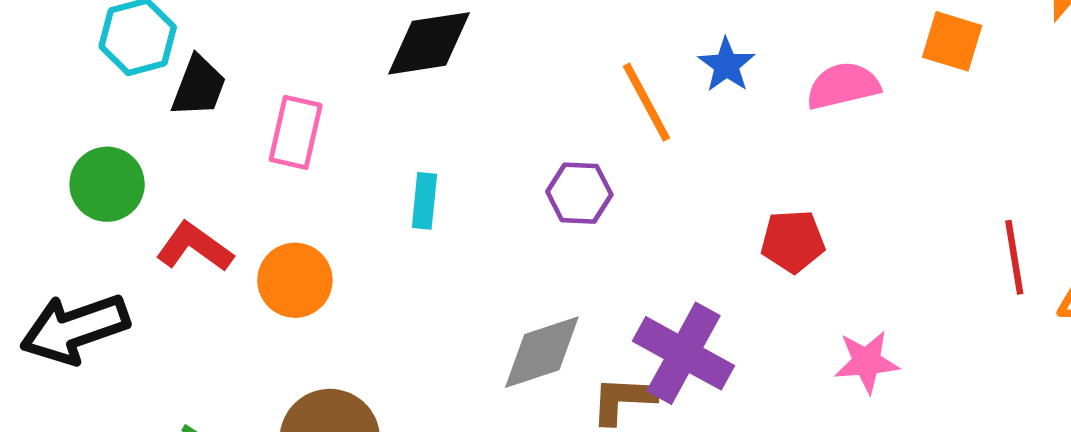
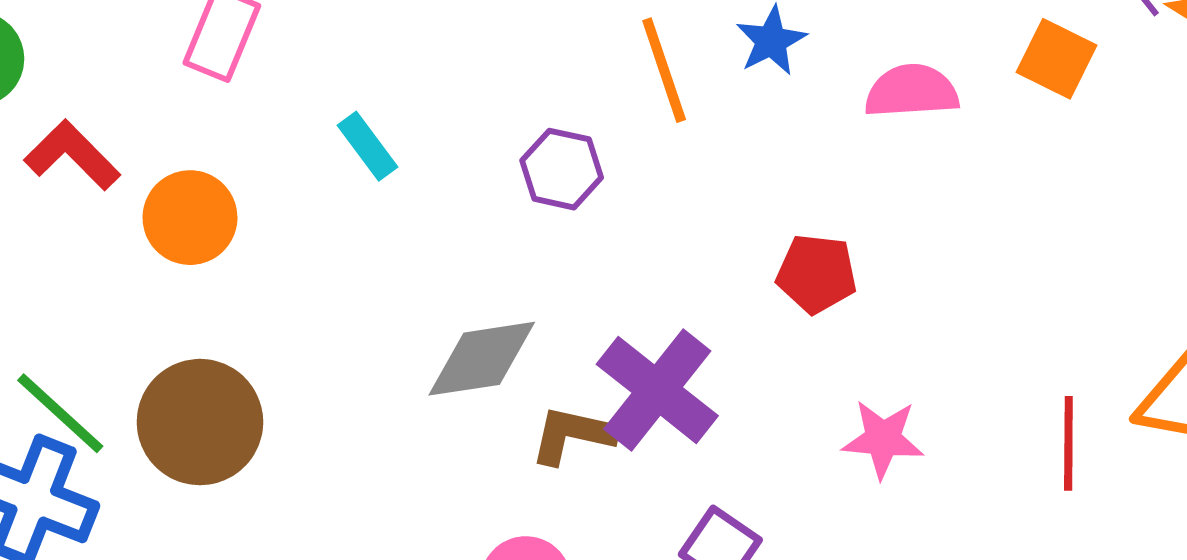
cyan rectangle: (424, 201) -> (368, 146), turned -52
red line: (1014, 257) -> (1068, 443), moved

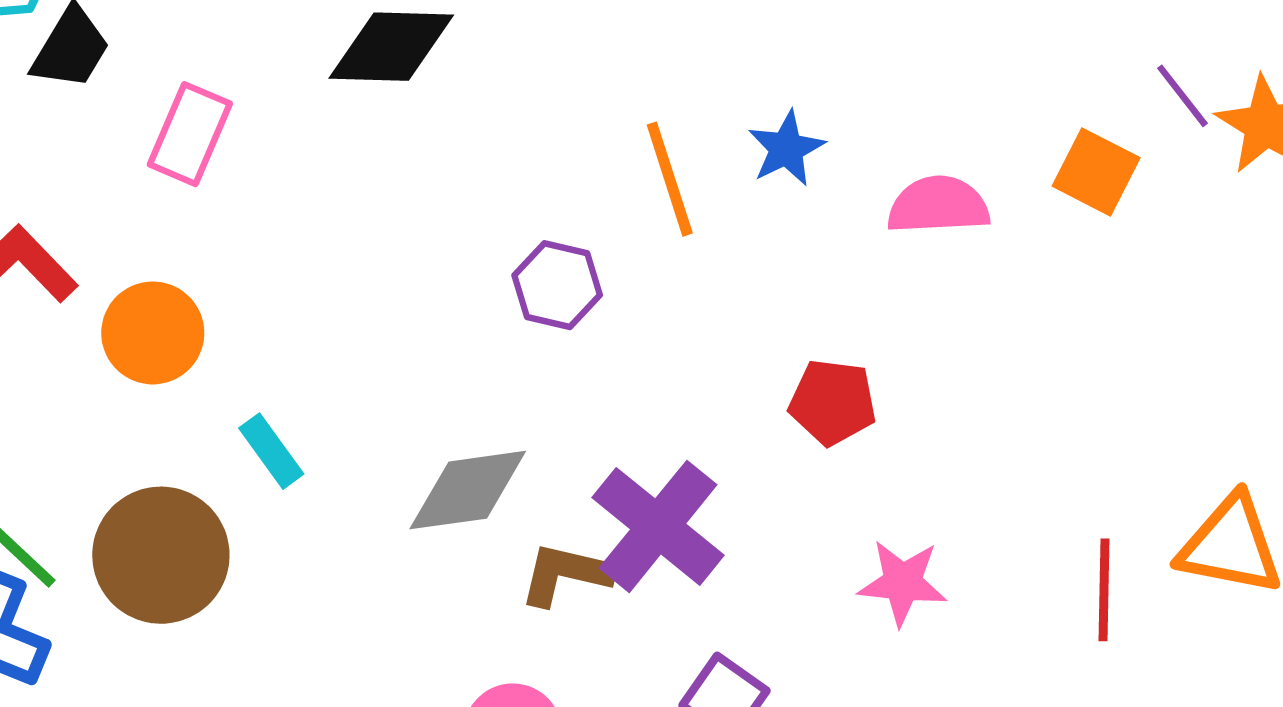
cyan rectangle: (368, 146) -> (271, 451), moved

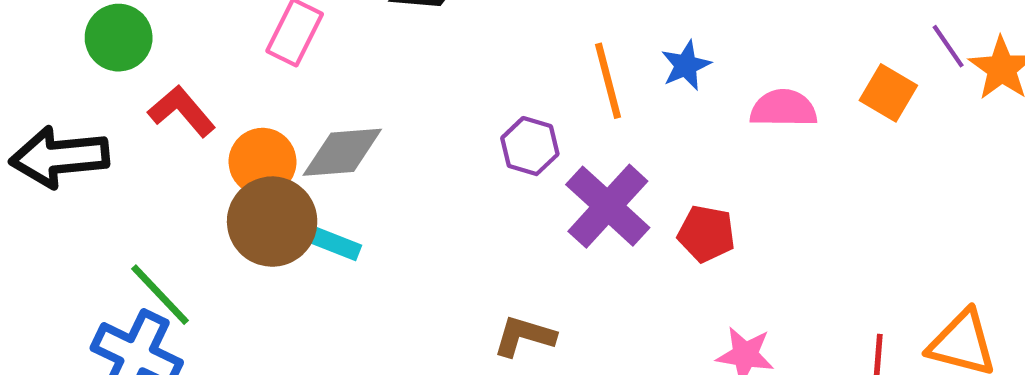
cyan rectangle: (271, 451) -> (336, 244), turned -36
gray diamond: (468, 490) -> (342, 152), moved
purple cross: (658, 526) -> (608, 206), moved
brown circle: (161, 555) -> (272, 222), moved

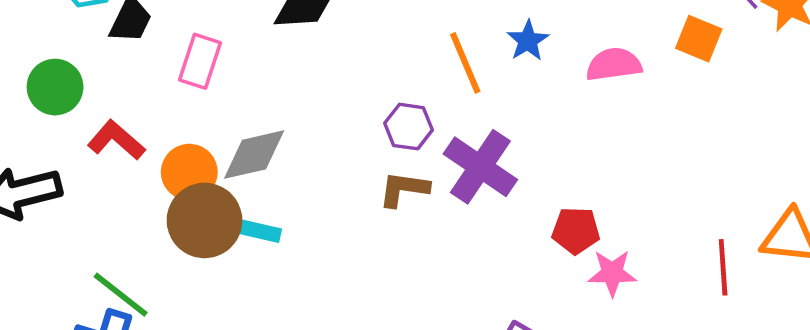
red pentagon: (706, 234) -> (576, 231), moved
brown L-shape: (524, 336) -> (404, 189), moved

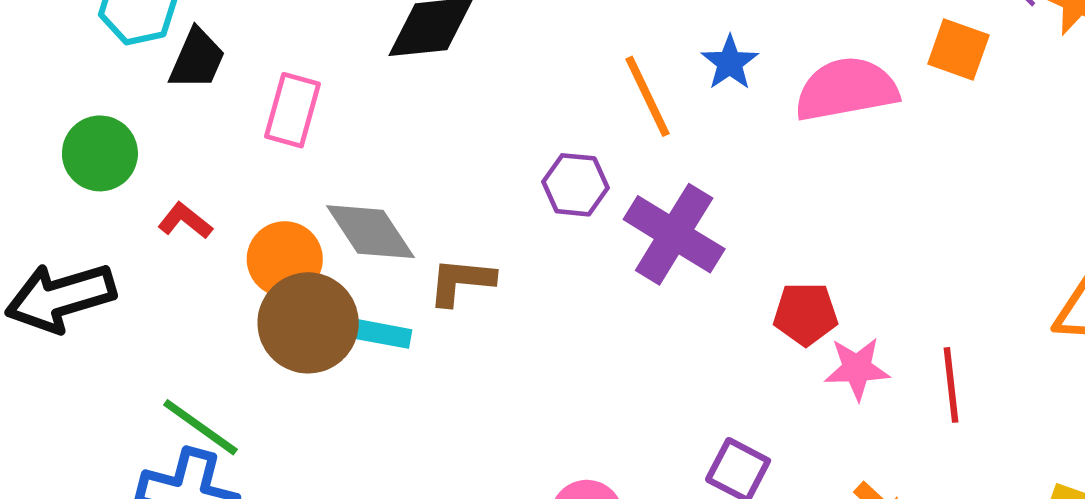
pink semicircle: (614, 64) -> (846, 89), size x1.4
red L-shape: (116, 140) -> (185, 221), size x0.7
gray diamond: (254, 155) -> (370, 232), turned 72
brown L-shape: (404, 189) -> (461, 281), moved
red line: (723, 267) -> (951, 385), moved

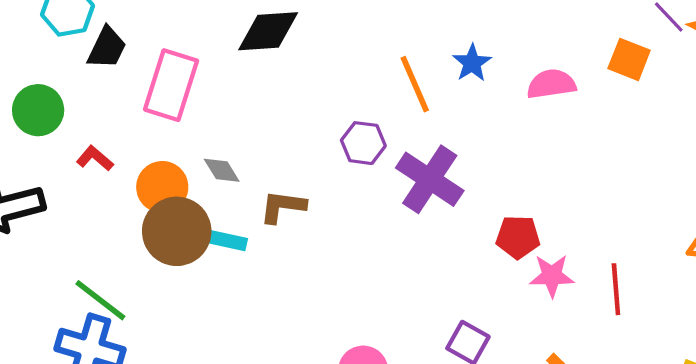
pink semicircle: (846, 89) -> (551, 84), size x0.7
pink rectangle: (292, 110) -> (171, 85), size x1.4
gray diamond: (370, 232) -> (222, 170), size x0.6

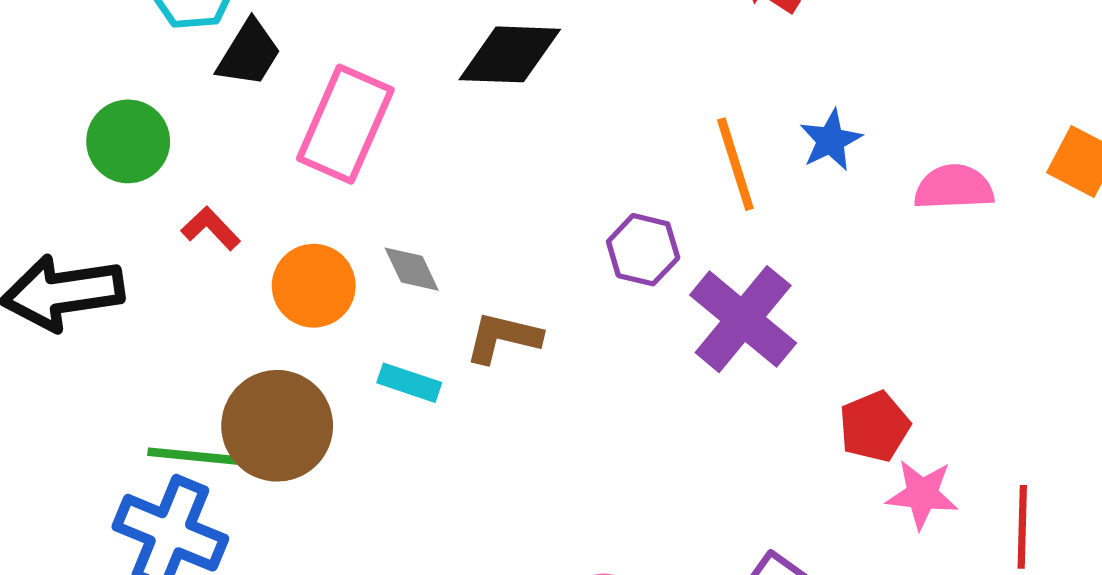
brown circle: (177, 231) -> (277, 426), moved
red pentagon: (518, 237) -> (874, 427), turned -30
green line: (100, 300) -> (195, 456), turned -38

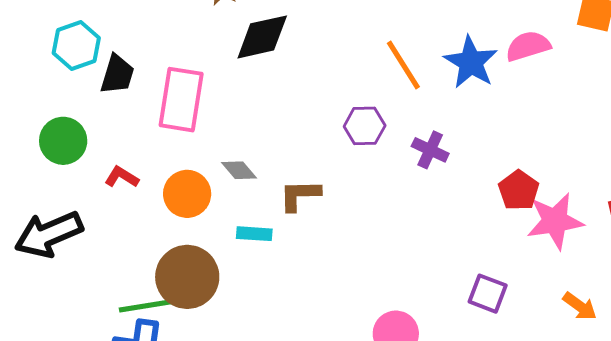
blue star: (831, 140) -> (471, 62), moved, size x1.5
purple cross: (743, 319) -> (430, 150), size x0.6
pink star: (922, 494) -> (555, 221), size x1.4

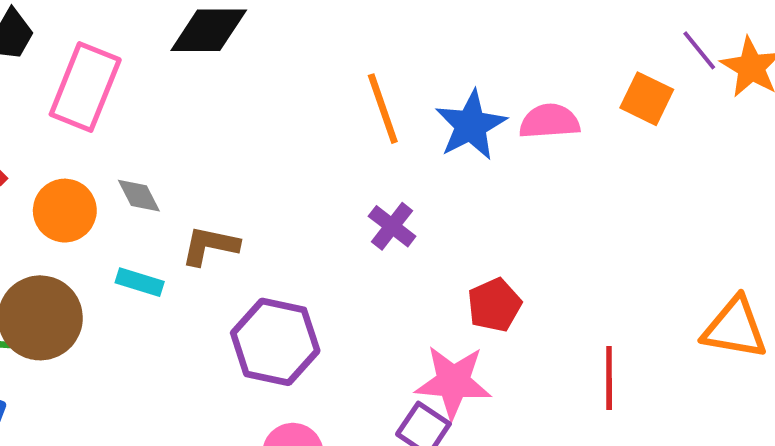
purple hexagon: (365, 126) -> (275, 342), moved, size x1.6
pink star: (555, 221) -> (453, 382), moved

